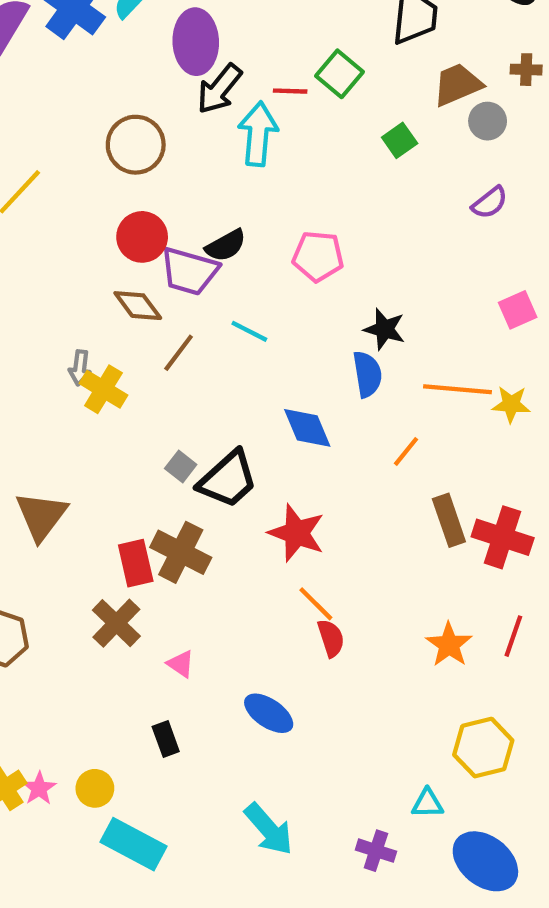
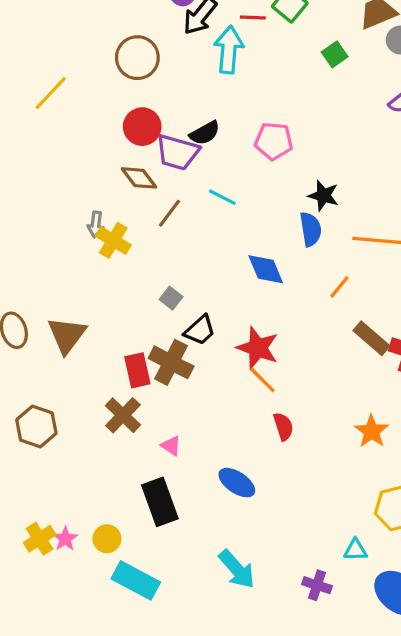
black trapezoid: (228, 479) -> (200, 330), moved, size x0.7
brown rectangle: (449, 520) -> (372, 338), turned -30
orange line: (316, 604) -> (262, 380), moved
black rectangle: (166, 739) -> (160, 502), size x1.8

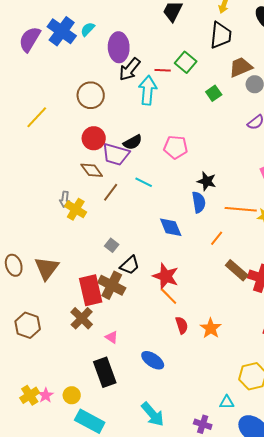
red rectangle: (137, 370) -> (91, 290), size x1.4
orange star: (372, 431) -> (211, 328), moved

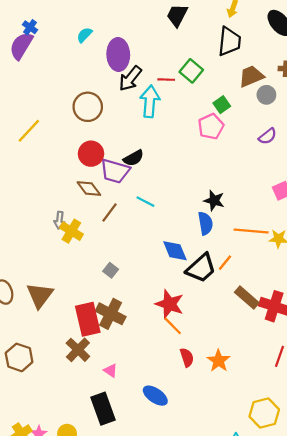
blue cross: (62, 31) -> (30, 27), moved, size x0.5
pink pentagon: (176, 147) -> (211, 126), moved, turned -30
black trapezoid: (130, 265) -> (201, 268), moved, size x1.4

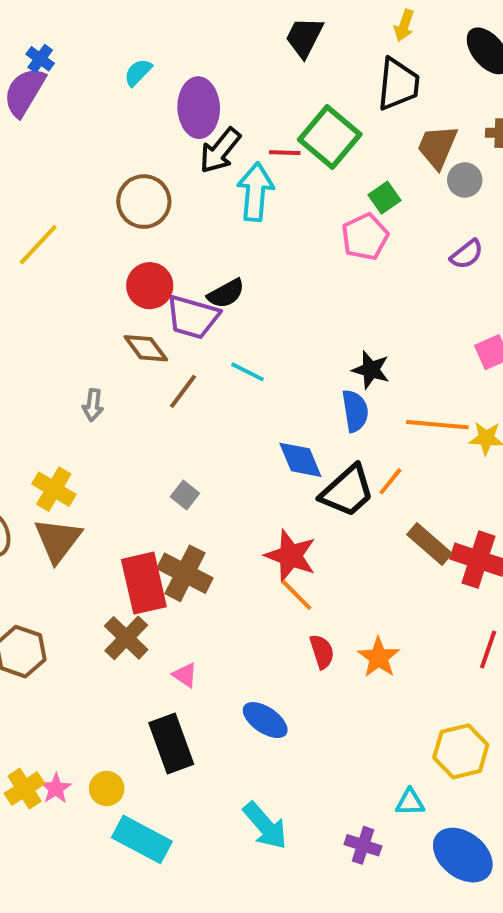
green square: (191, 71) -> (330, 137), size x1.4
brown trapezoid: (251, 76) -> (437, 147), turned -44
yellow cross: (71, 231) -> (54, 489), moved

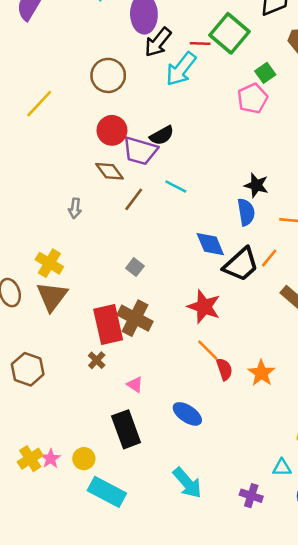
cyan arrow: (255, 192) -> (181, 69), turned -147
orange line: (296, 595) -> (208, 350), moved
brown cross: (126, 638) -> (97, 360), size x0.6

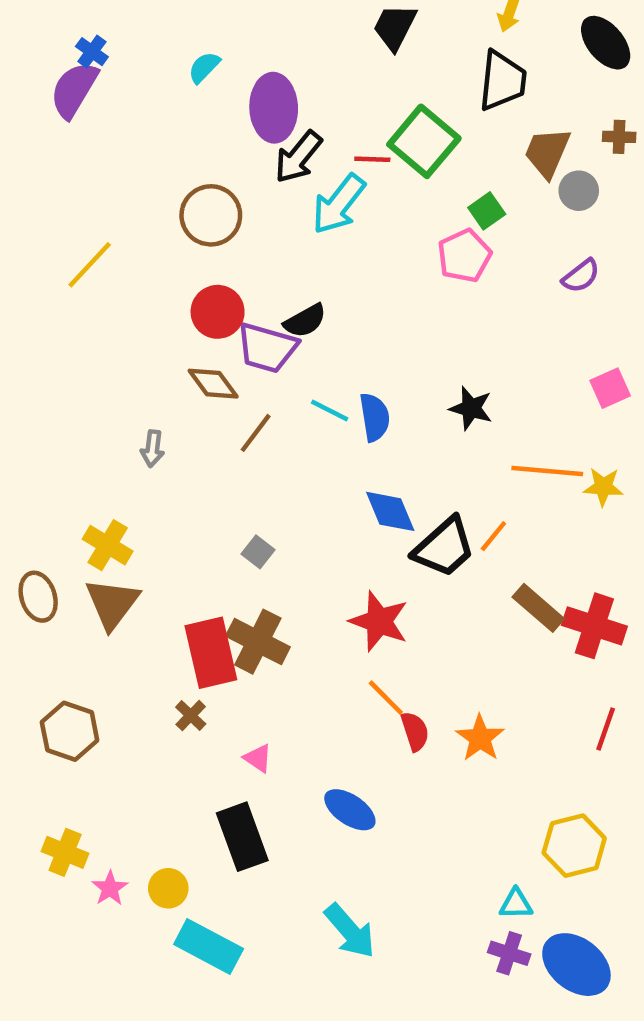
blue semicircle: (246, 212) -> (375, 417), moved
yellow cross: (30, 459) -> (65, 852), moved, turned -35
purple cross: (251, 496) -> (509, 953), moved

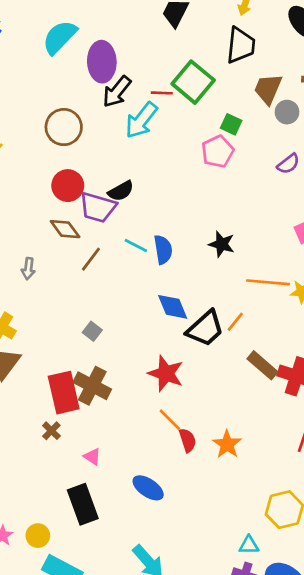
cyan semicircle: (204, 67) -> (60, 37), size x1.8
green square: (487, 211) -> (231, 124), turned -30

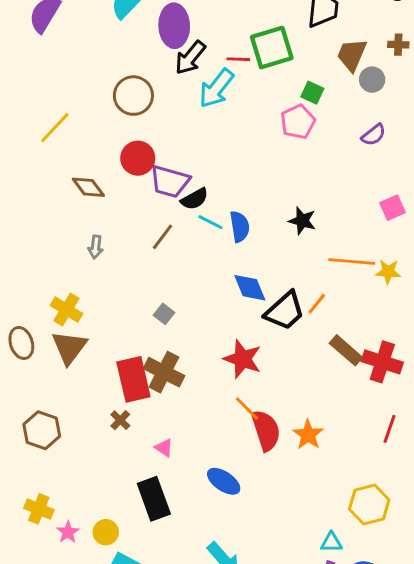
green square: (193, 82) -> (272, 48), turned 33
black semicircle: (121, 191) -> (195, 199), moved
brown diamond: (65, 229) -> (88, 187), moved
red semicircle: (188, 440) -> (266, 430), size x1.6

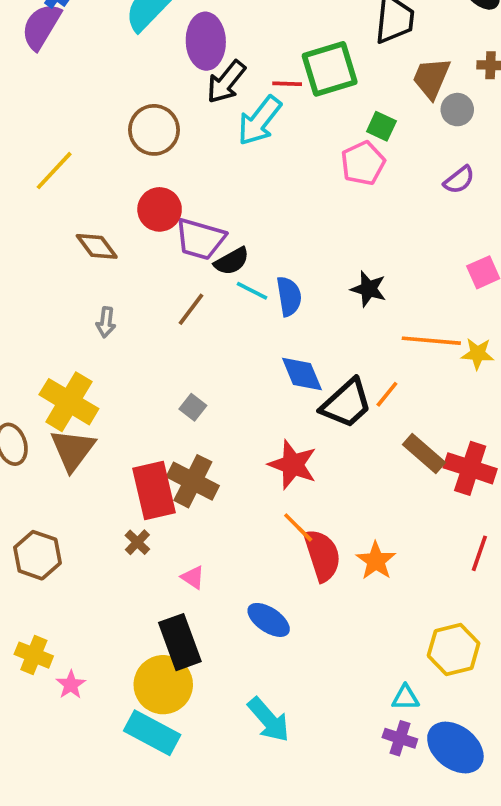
yellow cross: (66, 310) -> (69, 402), size x1.4
yellow circle: (106, 532) -> (163, 685), moved, size x1.8

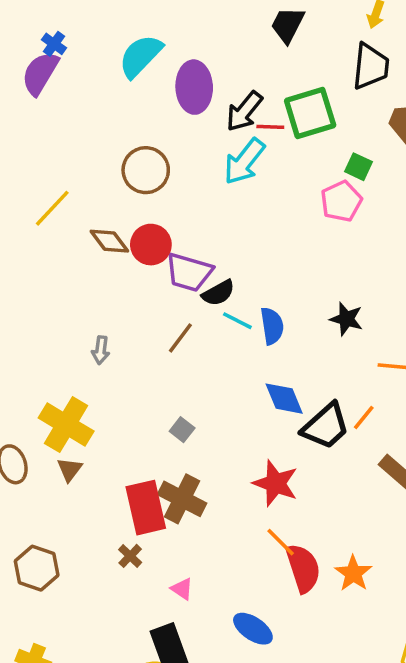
black arrow: (226, 82) -> (244, 111), moved
brown diamond: (97, 246) -> (109, 241), moved
brown triangle: (73, 450) -> (70, 469), size x0.6

